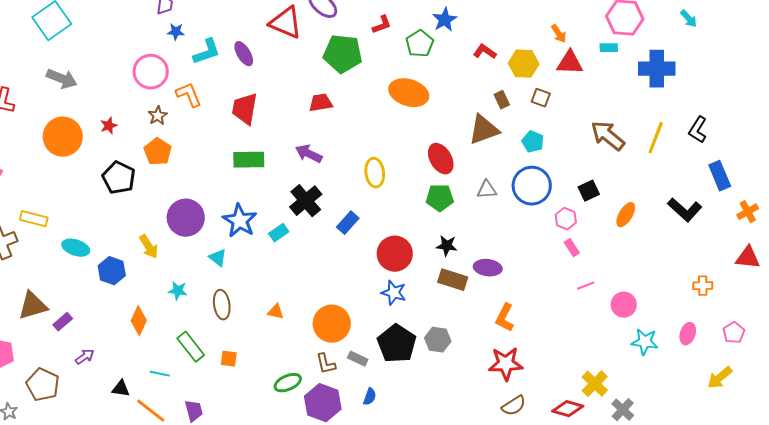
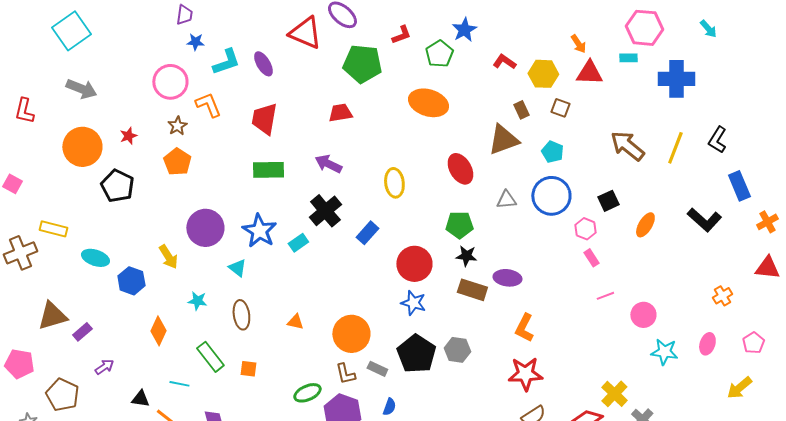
black pentagon: (119, 178) -> (117, 186), moved
green pentagon: (440, 198) -> (459, 225), moved
orange cross: (703, 286) -> (722, 296), turned -30

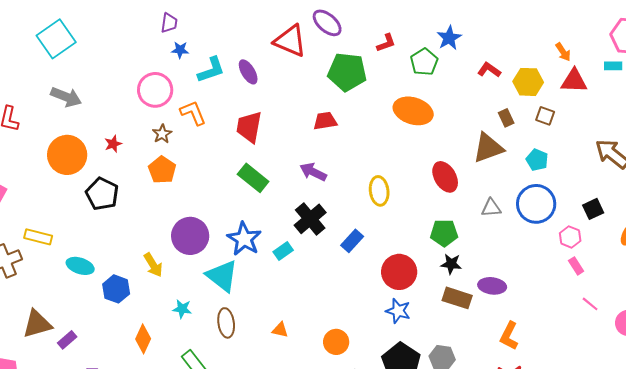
green rectangle: (268, 170) -> (253, 178), turned 40
cyan triangle: (237, 268) -> (222, 276), size x1.8
pink line: (605, 296) -> (590, 304), turned 60
orange circle: (351, 334) -> (336, 342), size x0.7

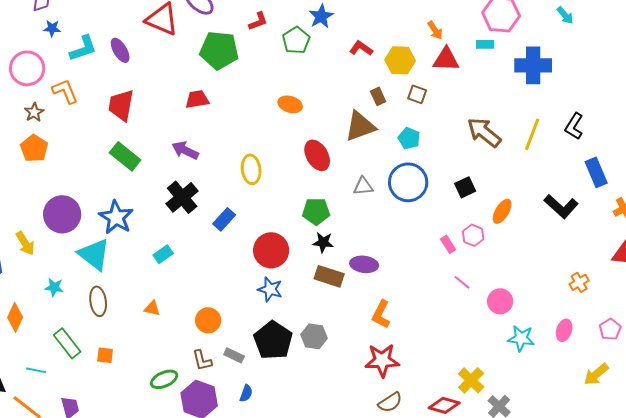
orange ellipse: (413, 111) -> (290, 104), moved, size x0.6
pink hexagon: (570, 237) -> (473, 235), moved
cyan rectangle: (283, 251) -> (163, 254), moved

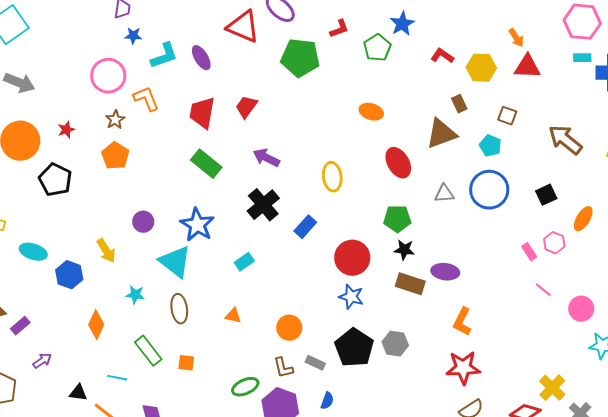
cyan rectangle: (485, 44) -> (582, 58), moved
brown square: (417, 94) -> (507, 116), moved
red trapezoid: (197, 99) -> (246, 107), moved, turned -45
purple circle: (62, 214) -> (143, 222), size x0.6

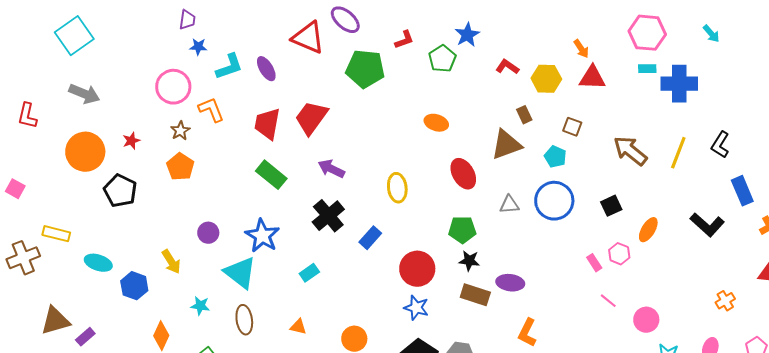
red trapezoid: (246, 107) -> (311, 118), size x1.5

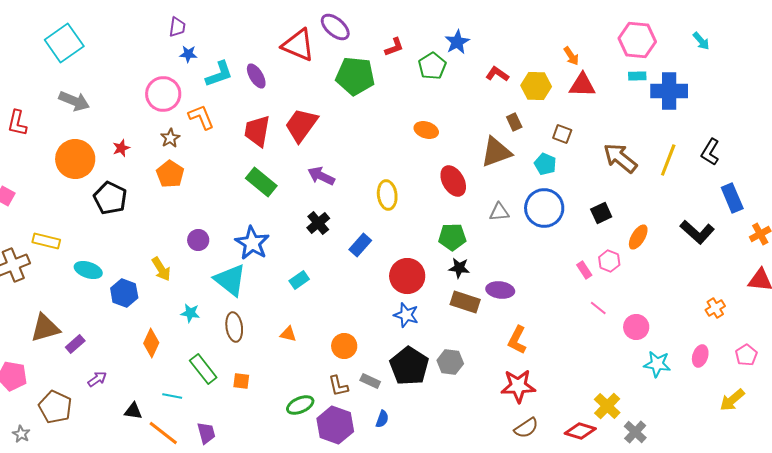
black cross: (328, 216) -> (318, 223), size x0.7

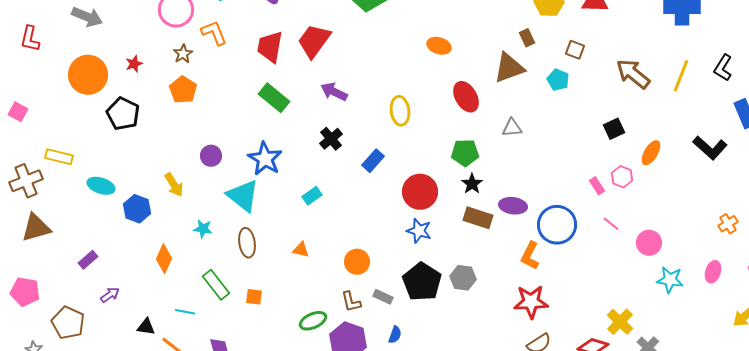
blue circle: (544, 208) -> (557, 225), moved
black star: (459, 268) -> (472, 184), turned 30
brown triangle: (45, 328) -> (36, 228), moved

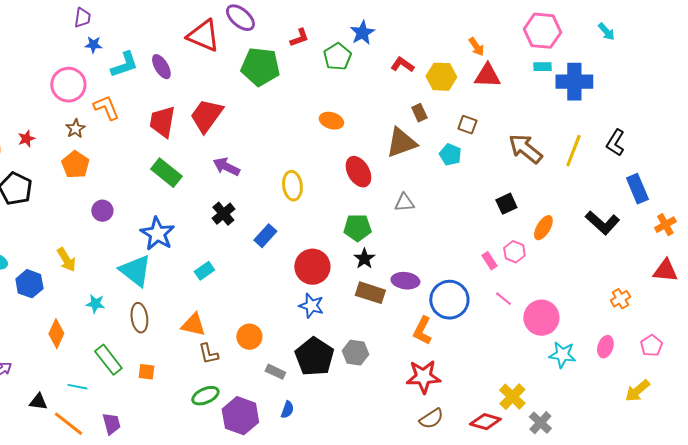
purple circle: (211, 156) -> (102, 211), moved
pink circle: (649, 243) -> (541, 318), size x1.4
orange triangle: (301, 250) -> (193, 325), size x1.5
brown L-shape: (351, 302) -> (208, 354), moved

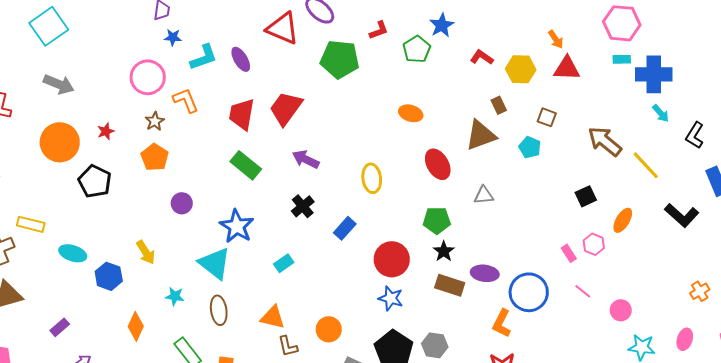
cyan arrow: (606, 32) -> (661, 113), moved
yellow line: (573, 151) -> (646, 165), moved, turned -64
pink circle: (541, 318) -> (621, 310), size x0.6

